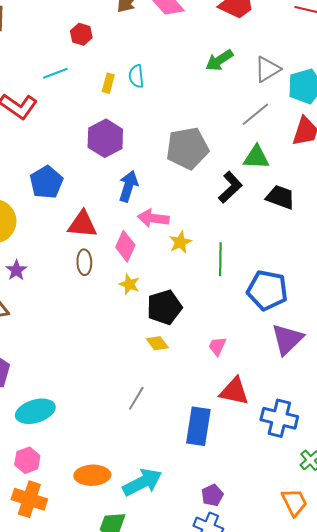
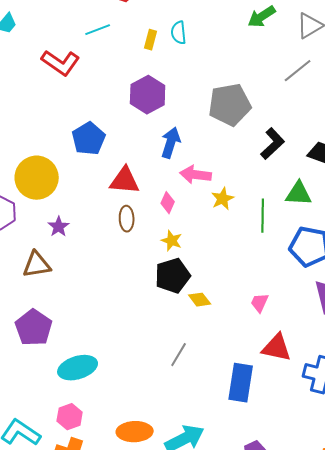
green triangle: (256, 157) -> (299, 194), moved
pink diamond: (125, 246) -> (168, 203), size x0.7
black pentagon: (164, 307) -> (173, 276), moved

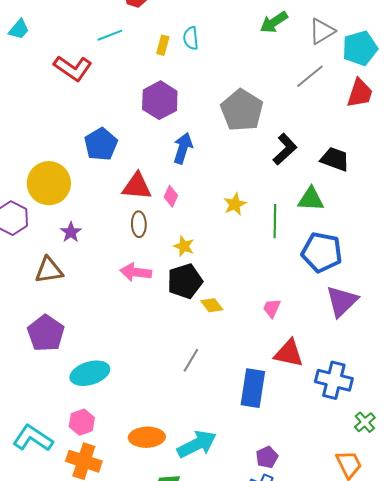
gray pentagon: (230, 105) -> (242, 110), turned -30
pink arrow: (196, 175) -> (136, 272), moved
pink diamond: (168, 203) -> (171, 196), moved

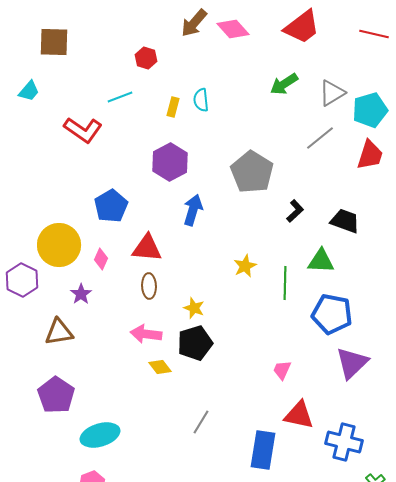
black L-shape: (285, 149) -> (295, 211), size x0.7
pink diamond: (171, 196) -> (101, 259), moved
yellow diamond: (212, 305) -> (160, 367), moved

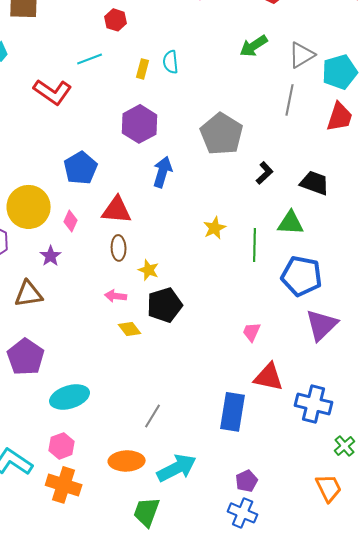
gray line: (320, 138) -> (290, 100), turned -40
yellow star: (194, 308) -> (149, 270), moved
pink arrow: (146, 334) -> (116, 296), size x0.7
gray line: (201, 422) -> (153, 416), moved

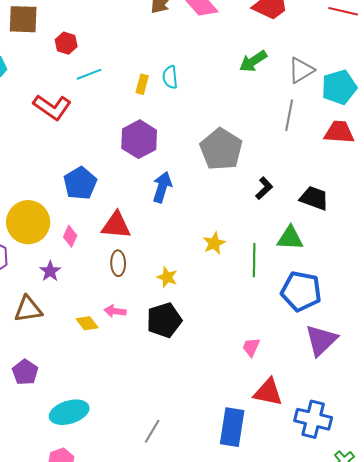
red hexagon: (116, 20) -> (66, 43), moved
red trapezoid: (340, 117) -> (339, 132), turned -104
yellow star: (149, 270) -> (167, 277), moved
yellow diamond: (130, 329) -> (87, 323), moved
purple pentagon: (26, 357) -> (25, 372), size x0.7

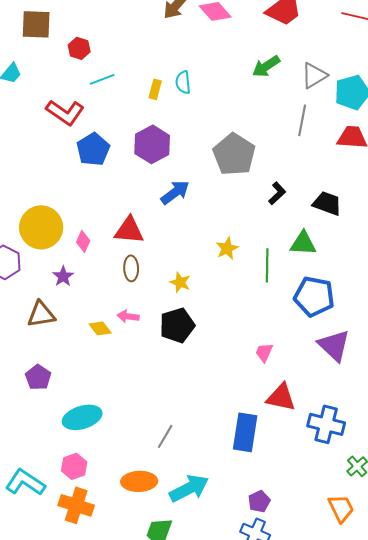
blue pentagon: (80, 183) -> (93, 149), moved
blue arrow: (162, 187) -> (175, 192), turned 36
purple triangle: (321, 340) -> (334, 345), turned -33

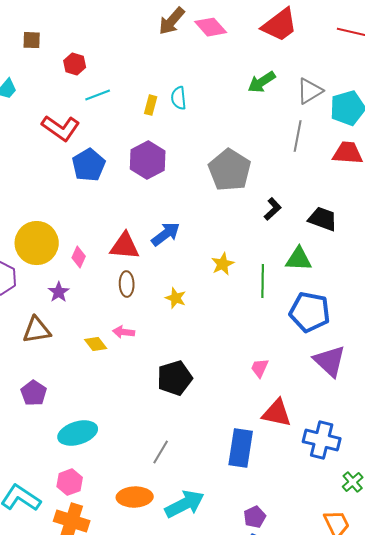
brown square: (36, 24) -> (32, 40), size x0.6
blue arrow: (175, 192) -> (166, 234), moved
black pentagon: (177, 325) -> (175, 378), moved

